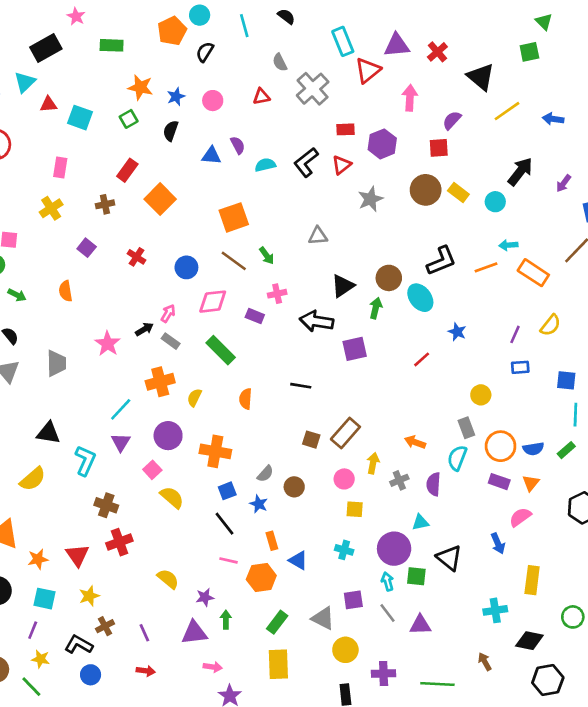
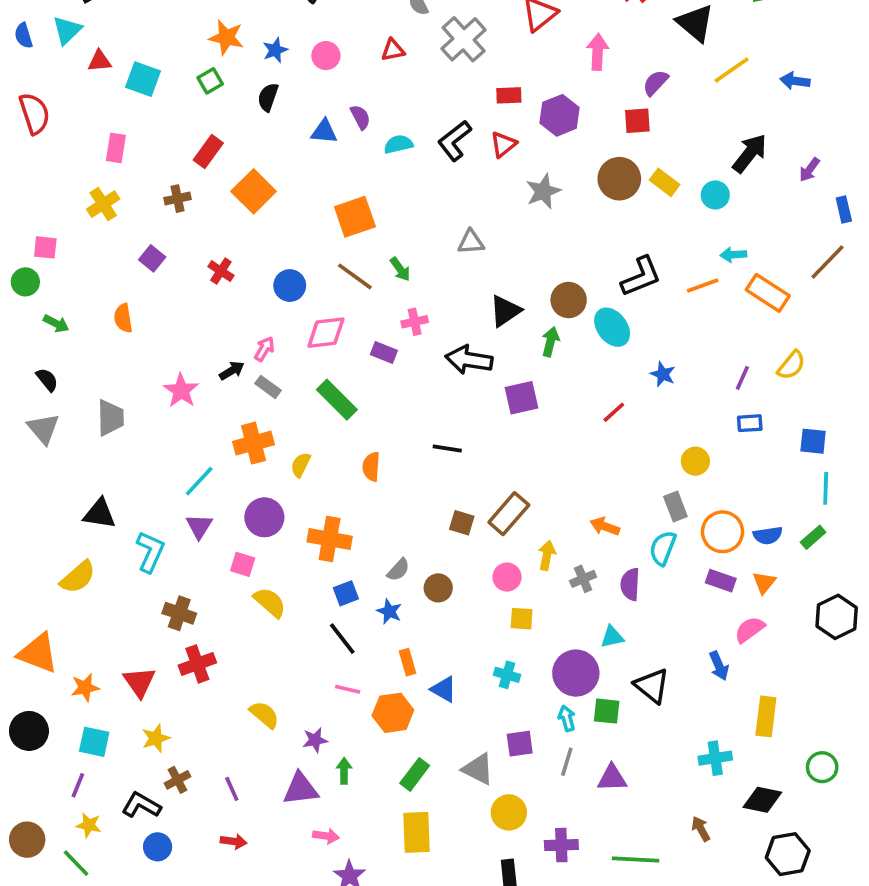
pink square: (152, 470) -> (243, 564), turned -30
gray line: (387, 613) -> (567, 762), turned 54

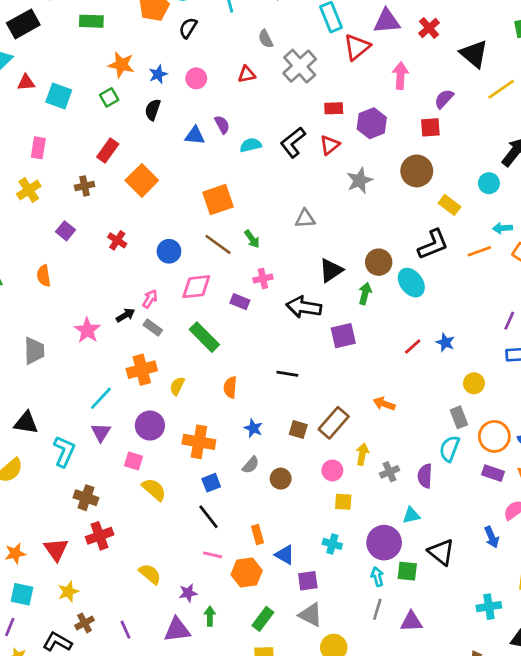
yellow rectangle: (665, 182) -> (449, 205), moved
blue star: (663, 374) -> (445, 342), moved
orange arrow: (605, 526) -> (384, 404), moved
blue star: (389, 611) -> (253, 428), moved
purple square: (520, 744) -> (308, 581), moved

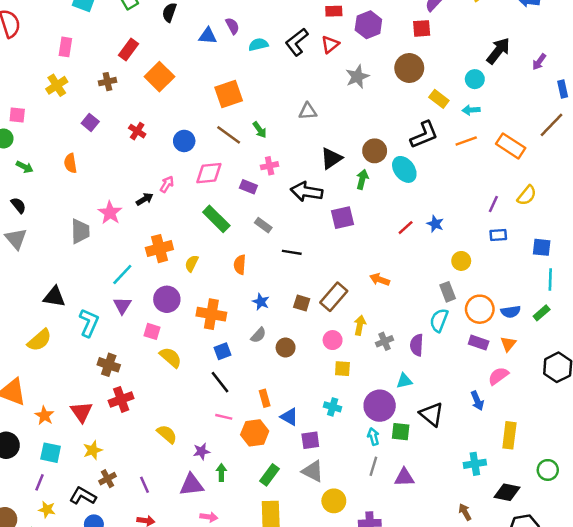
cyan arrow: (503, 228) -> (471, 110), moved
gray rectangle: (153, 327) -> (263, 225), moved
gray trapezoid: (34, 351) -> (80, 231), moved
orange star: (15, 553) -> (44, 416), turned -30

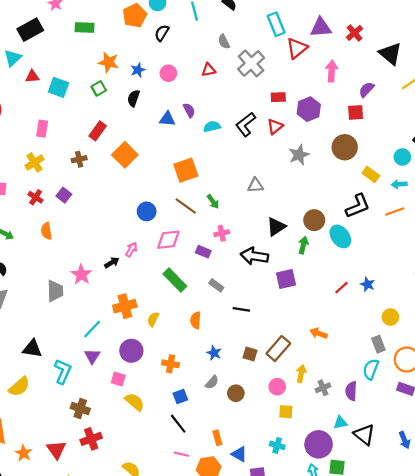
red cross: (137, 131) -> (36, 197), moved
orange cross: (211, 314) -> (171, 364), size x0.7
black triangle: (432, 414) -> (364, 435), moved

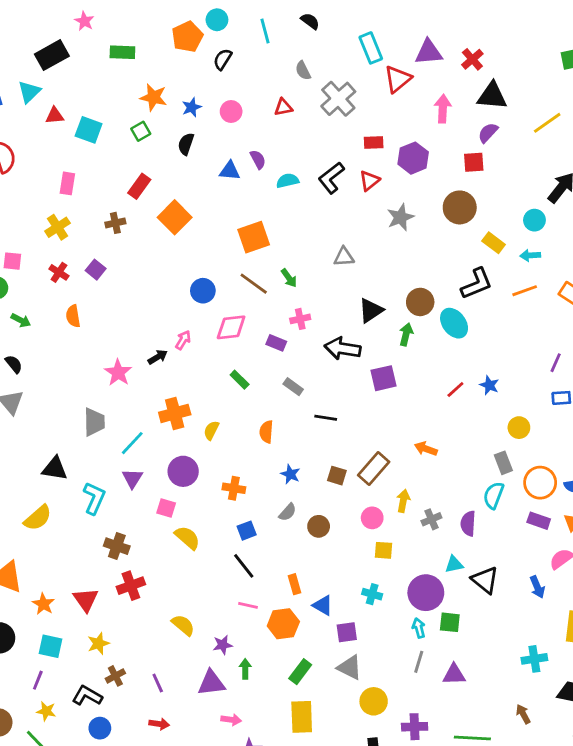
black triangle: (390, 54) -> (492, 96), moved, turned -35
green rectangle: (175, 280) -> (240, 380), size x0.6
gray trapezoid: (55, 291) -> (94, 422), moved

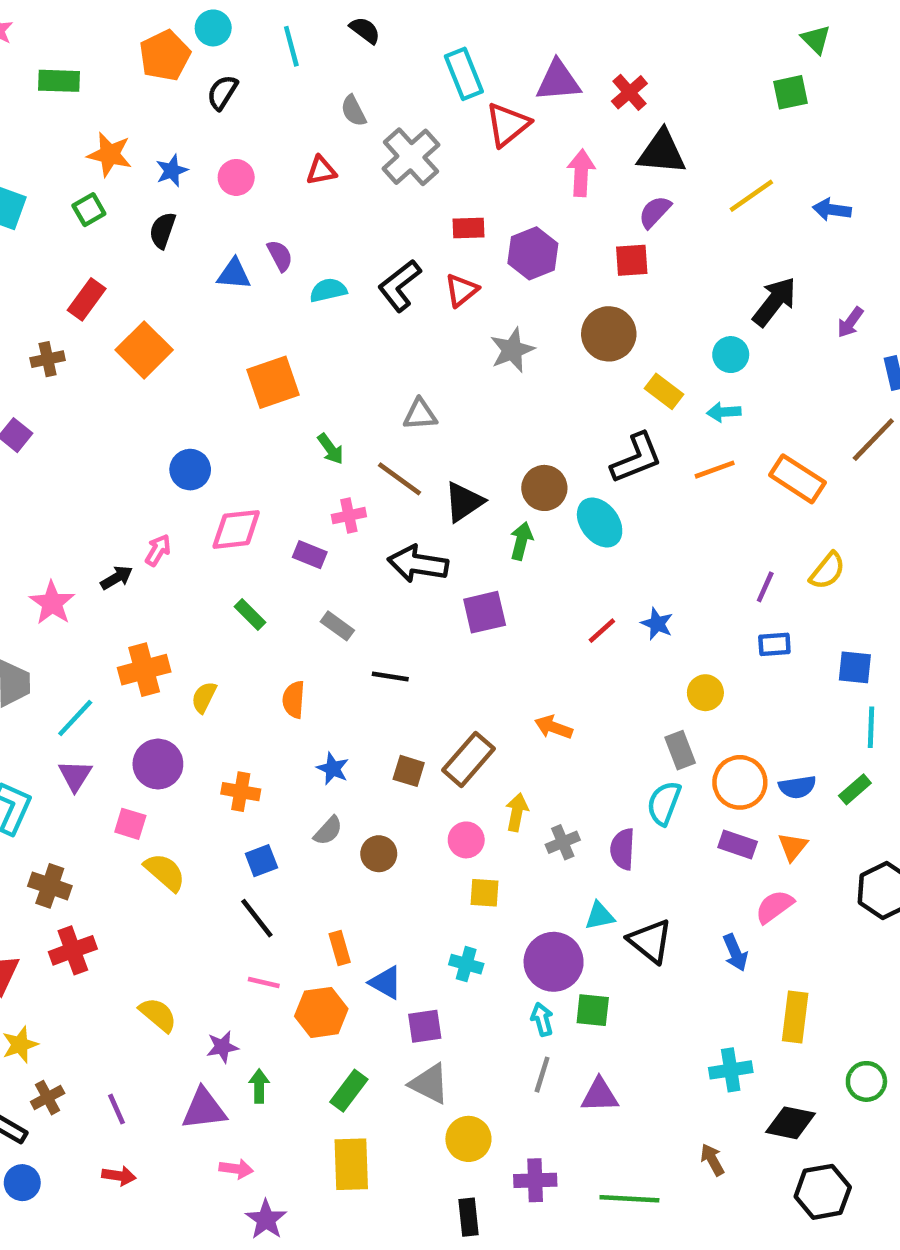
brown line: (254, 284) -> (399, 479), moved

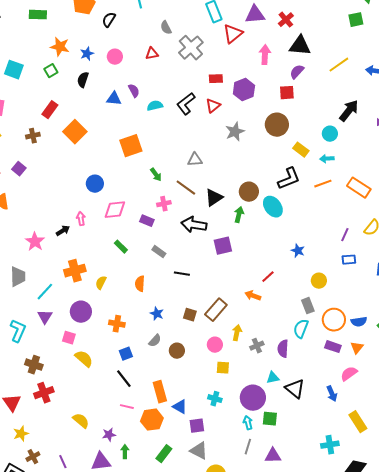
pink arrow: (158, 550) -> (81, 219), turned -40
red line: (602, 631) -> (268, 277), moved
orange rectangle: (340, 948) -> (160, 392), size x1.5
yellow rectangle: (795, 1017) -> (358, 422), turned -40

